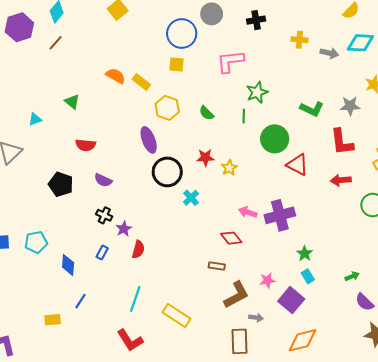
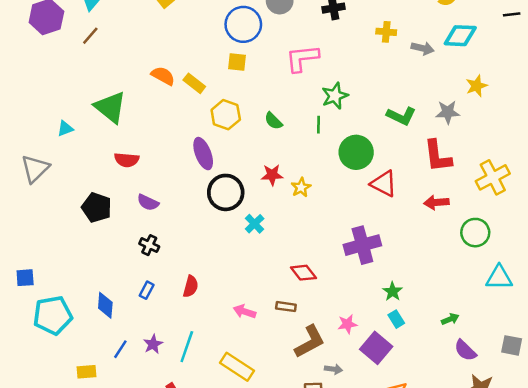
green triangle: (72, 102) -> (110, 107), size x1.8
pink arrow: (248, 212) -> (245, 312), moved
purple star: (124, 229) -> (153, 344), moved
cyan pentagon: (36, 242) -> (53, 315), moved, size x1.4

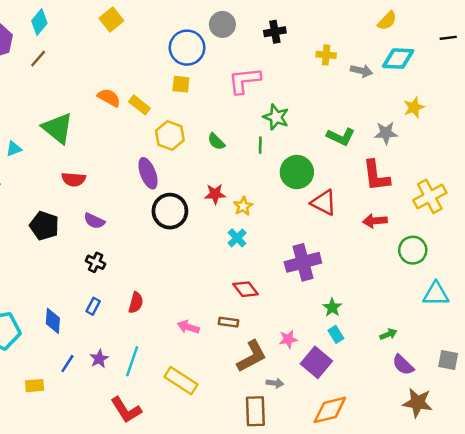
green star: (335, 96) -> (276, 117), turned -30
cyan cross: (255, 224) -> (237, 238), moved

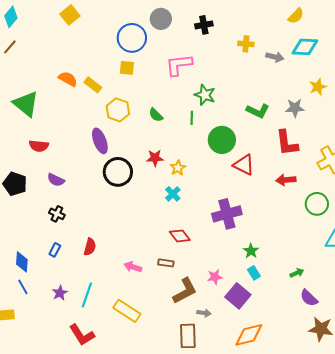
blue line: (67, 364) -> (23, 287), moved, turned -63

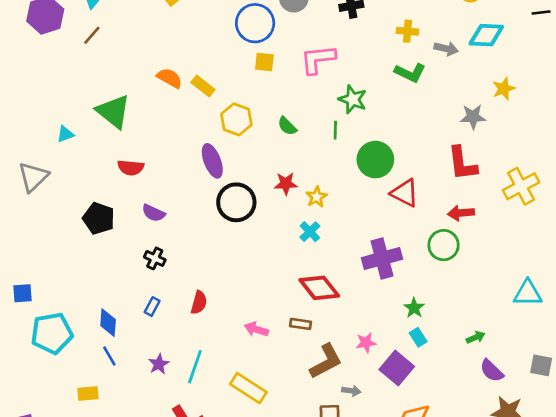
yellow square: (127, 68) -> (264, 62), moved
green L-shape: (258, 111) -> (410, 73), moved
green circle: (317, 204) -> (444, 245), moved
red diamond: (180, 236) -> (319, 288), size x1.4

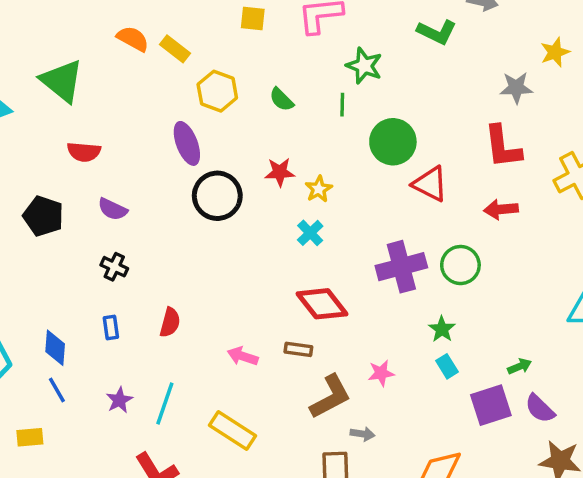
green circle: (444, 245) -> (460, 265), moved
blue rectangle: (152, 307) -> (111, 327), turned -36
purple square: (397, 368) -> (491, 405), moved, turned 32

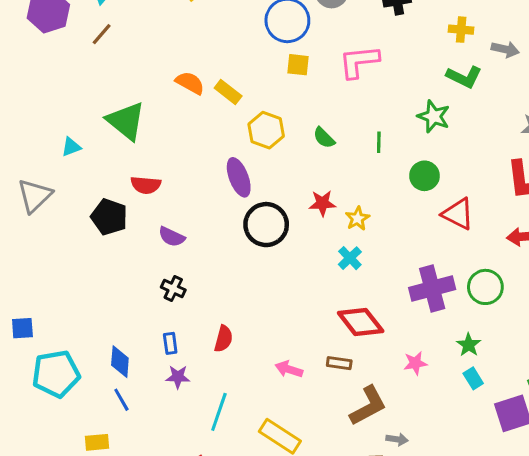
green star: (364, 66) -> (434, 116), moved
green circle: (393, 142) -> (424, 176), size x0.7
black pentagon: (43, 216) -> (109, 217), moved
pink star: (381, 373) -> (415, 363), moved
purple star: (119, 400) -> (178, 377), moved, turned 30

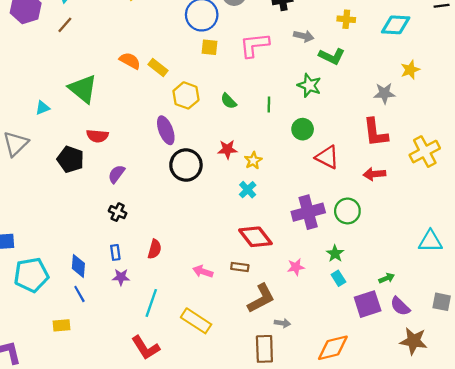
yellow cross: (461, 30) -> (346, 19), moved
gray arrow: (505, 49) -> (304, 36), moved
purple semicircle: (172, 237) -> (116, 174), turned 102

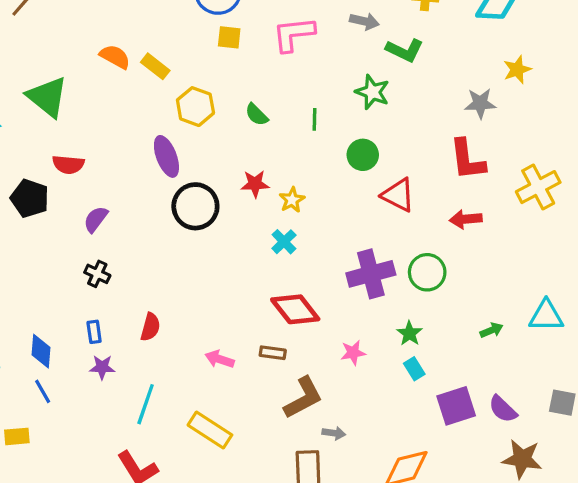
green arrow: (387, 278) -> (491, 330), moved

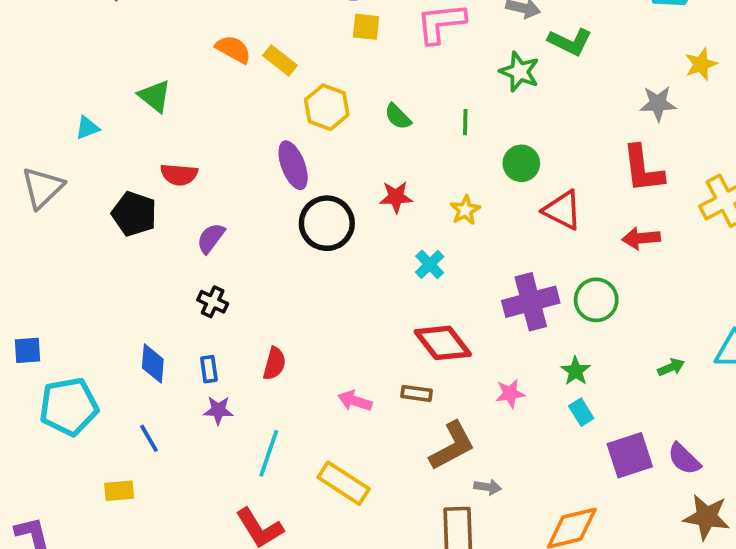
green star: (372, 92) -> (519, 72), moved
green triangle: (47, 97) -> (155, 96), size x0.7
yellow star: (292, 200) -> (465, 210), moved
blue diamond: (41, 351) -> (153, 364), moved

